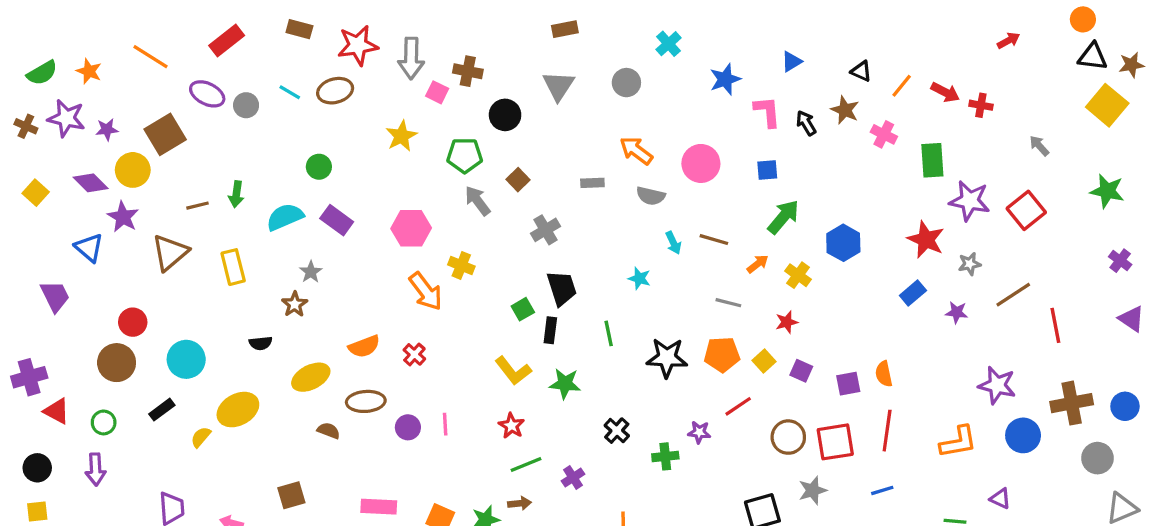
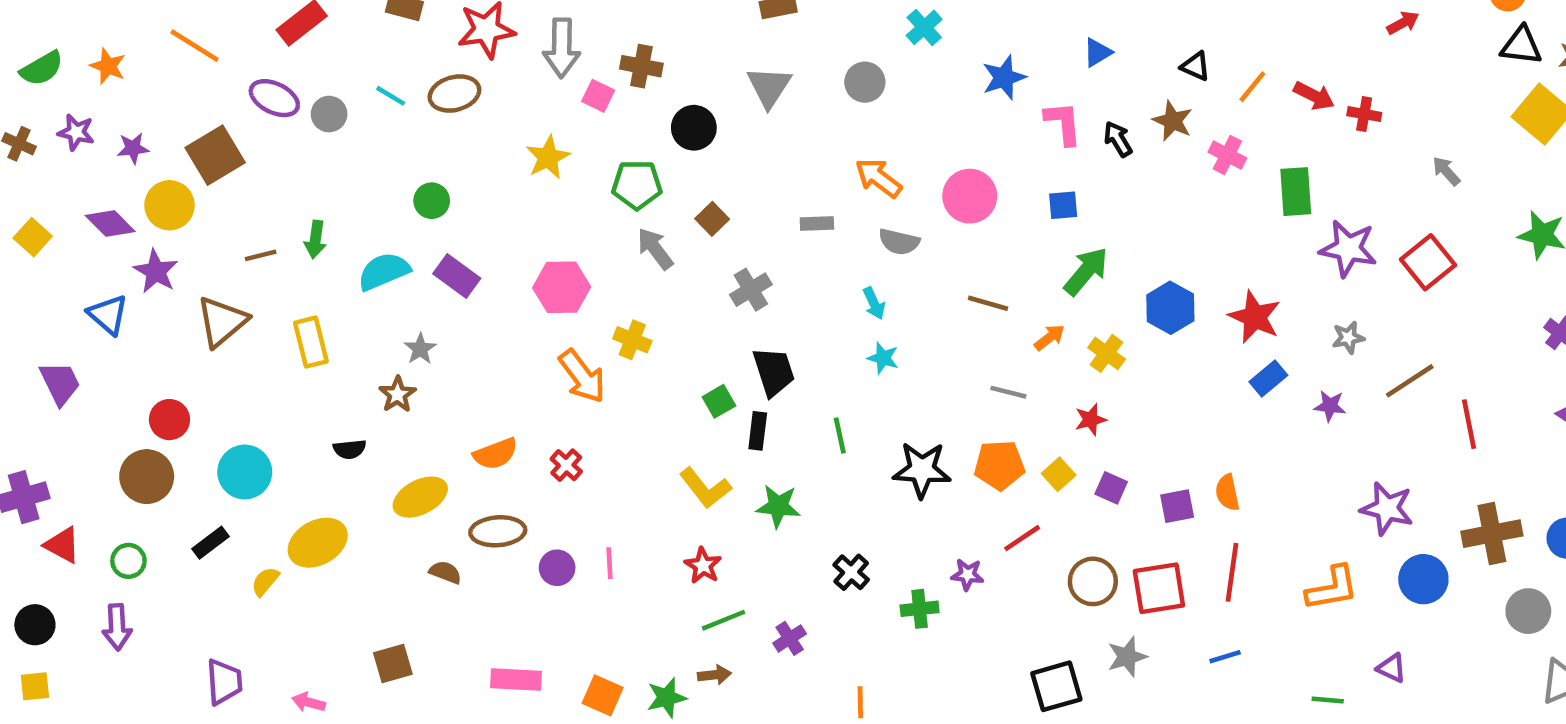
purple star: (66, 118) -> (76, 132), size x0.7
red star: (926, 240) -> (1255, 317), moved
cyan arrow: (673, 243) -> (874, 303), moved

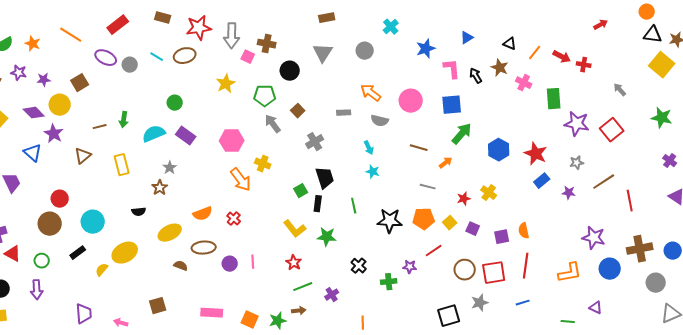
brown square: (215, 155) -> (80, 83), size x0.7
blue square: (1063, 205) -> (452, 105), size x1.5
brown triangle: (222, 322) -> (83, 156), size x0.7
yellow cross: (1107, 353) -> (489, 193), moved

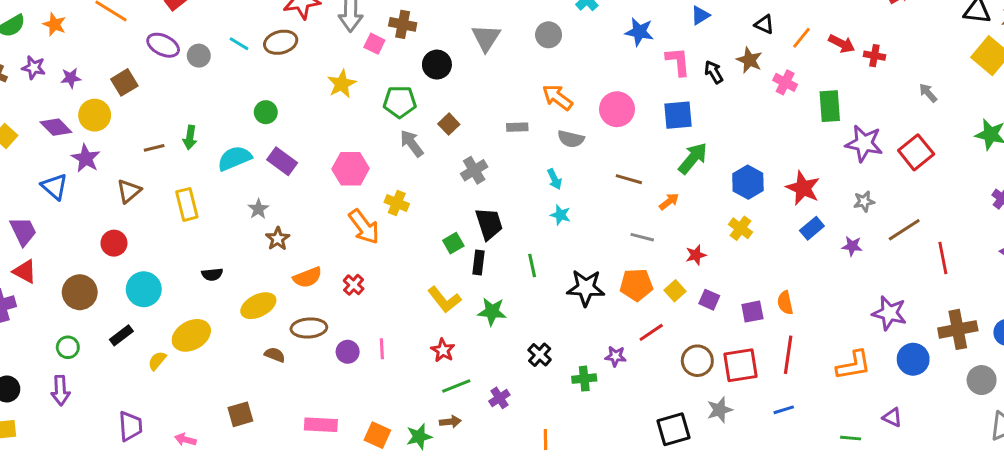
blue star: (426, 49) -> (639, 32), turned 30
brown star: (160, 188) -> (278, 239), moved
yellow cross: (489, 193) -> (740, 228), moved
red circle: (60, 199) -> (114, 243), moved
red triangle: (13, 254) -> (25, 271), moved

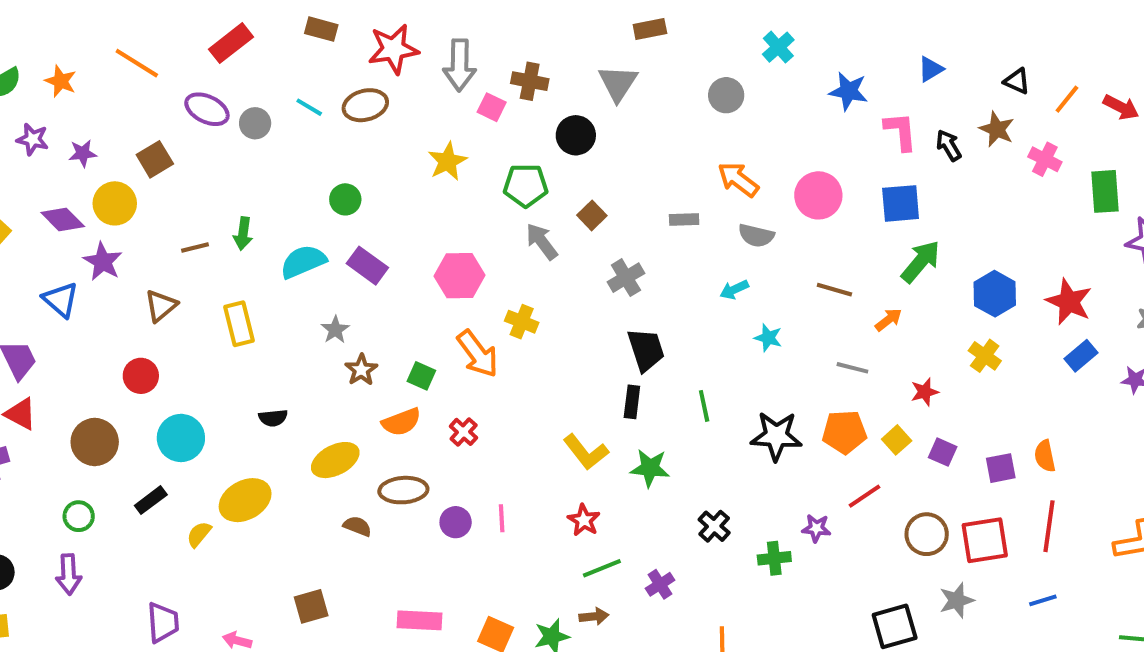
gray triangle: (486, 38) -> (618, 83), moved
cyan arrow: (554, 179) -> (734, 290), turned 90
cyan star: (560, 215) -> (768, 338), moved
green square: (453, 243) -> (421, 376), moved, turned -36

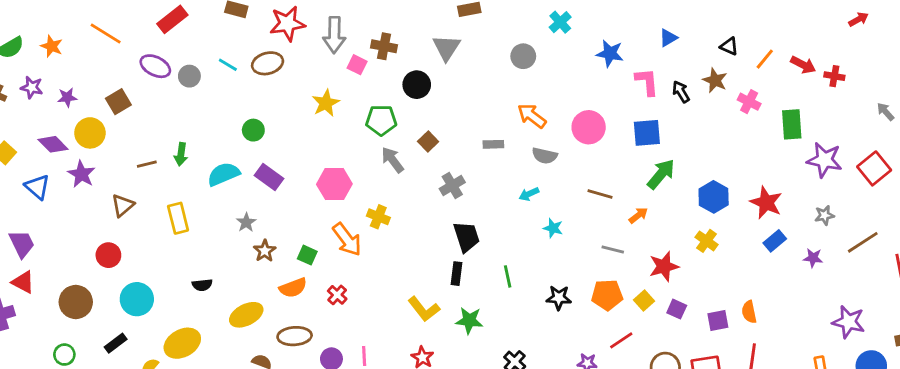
blue triangle: (61, 300) -> (37, 187), moved
red star: (925, 392) -> (664, 266), size x1.5
black star: (776, 436) -> (559, 298), size x0.7

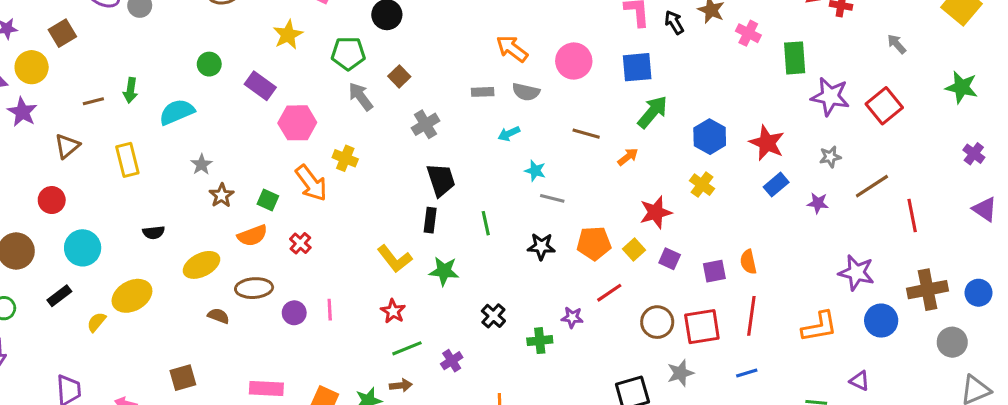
gray rectangle: (493, 144) -> (483, 92), moved
purple rectangle: (269, 177) -> (260, 86), moved
gray line: (613, 249) -> (552, 198), moved

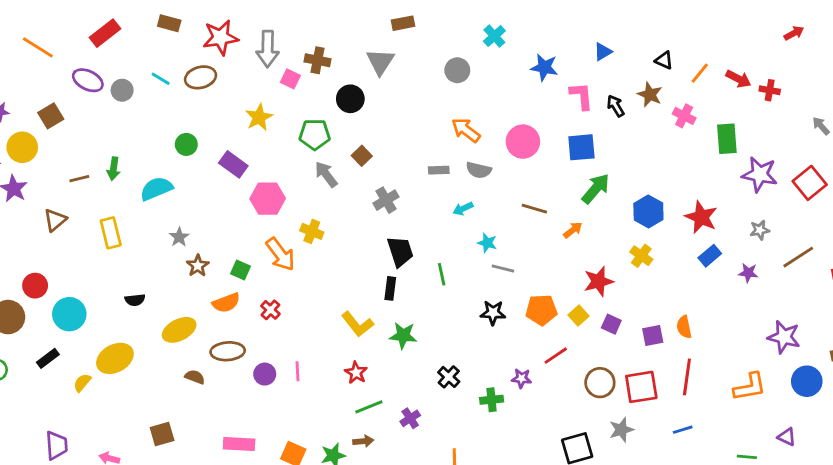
red circle: (52, 200) -> (35, 286), moved
green line: (486, 223) -> (442, 274), moved

